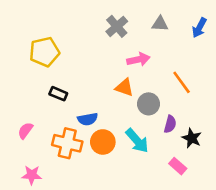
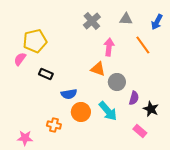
pink arrow: (138, 59) -> (109, 47), turned -72
orange line: (182, 82) -> (143, 45), moved
pink semicircle: (25, 131) -> (20, 59), moved
orange cross: (67, 143) -> (54, 125), moved, size x0.6

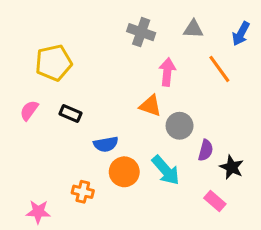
gray cross: (92, 21) -> (141, 32), turned -30
pink semicircle: (20, 59) -> (29, 110), moved

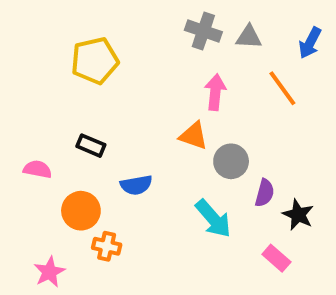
gray cross: (141, 32) -> (203, 31), moved
yellow pentagon: (54, 63) -> (95, 61), moved
pink semicircle: (29, 110) -> (38, 169), moved, turned 65
orange circle: (124, 172) -> (81, 211), moved
pink star: (38, 212) -> (49, 272), turned -30

